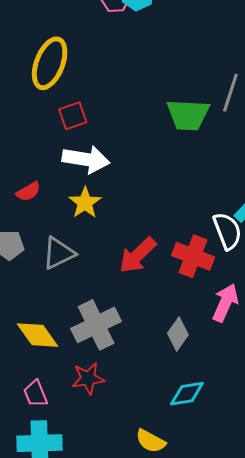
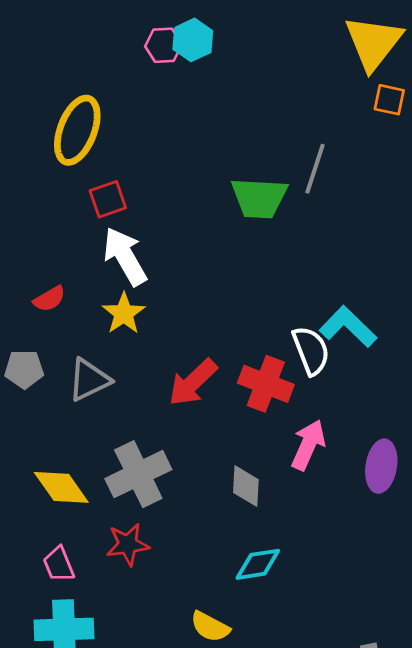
white arrow: (86, 159) -> (125, 256), turned -129
gray diamond: (178, 334) -> (246, 486), turned -32

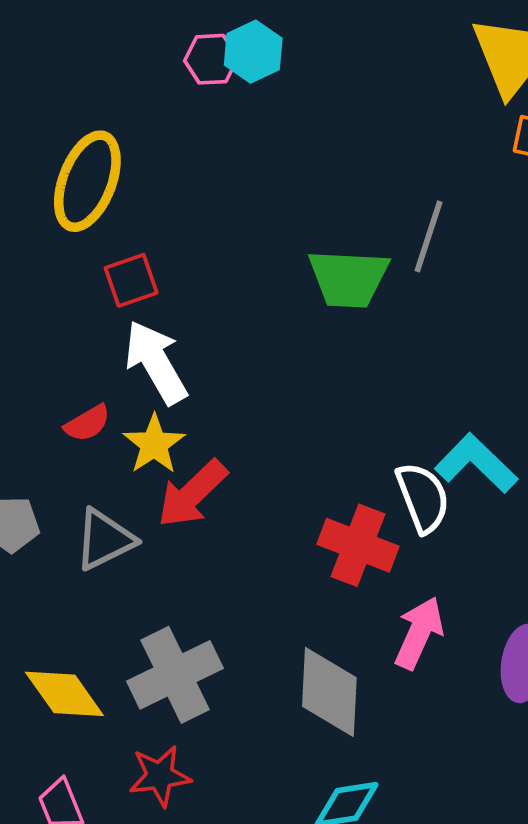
red semicircle: (49, 299) -> (87, 423), moved
red arrow: (193, 382) -> (192, 494), moved
gray diamond: (246, 486) -> (329, 692), size x1.5

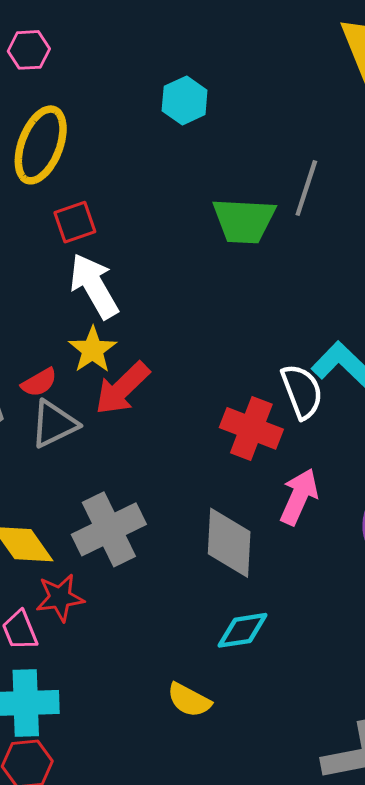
cyan hexagon: (253, 52) -> (185, 100), moved
pink hexagon: (211, 59) -> (29, 50), moved
red semicircle: (87, 423) -> (39, 382), moved
red star: (160, 776) -> (60, 598), moved

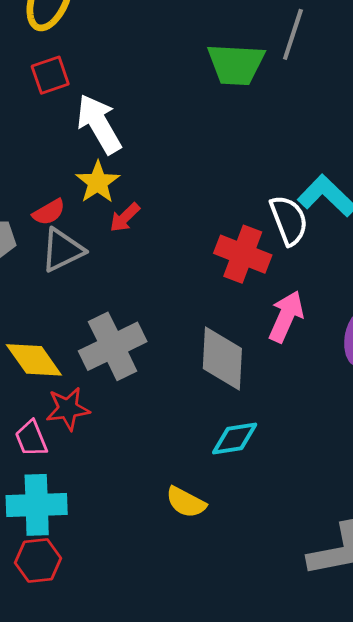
red square: (75, 222) -> (50, 75), moved
red arrow: (122, 388) -> (125, 217), size x0.6

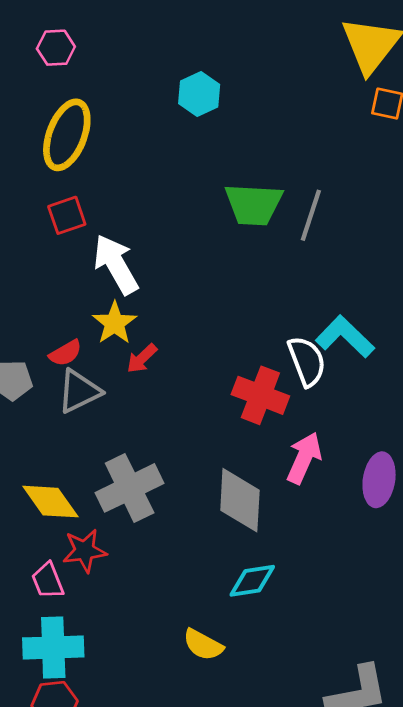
gray line: (293, 34) -> (311, 215), moved

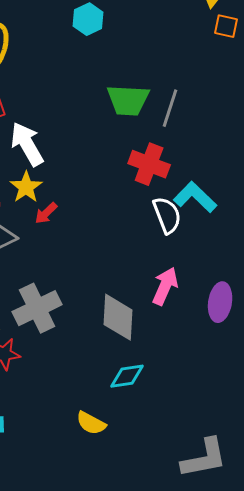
red cross: (260, 395) -> (149, 164), moved

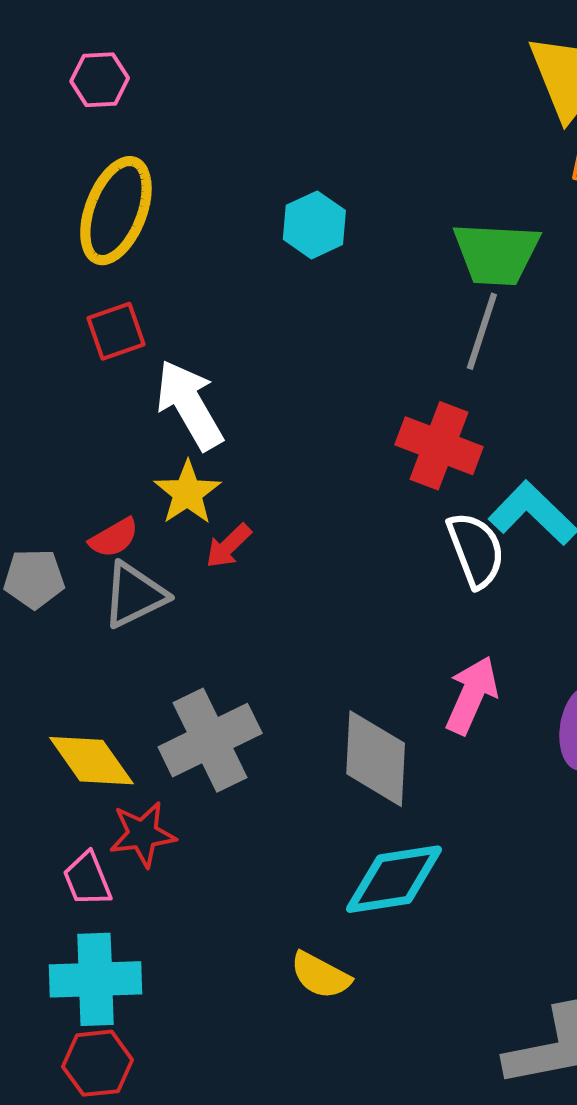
cyan hexagon: (88, 19) -> (314, 225), moved
green trapezoid: (128, 100) -> (496, 254), moved
cyan diamond: (127, 376) -> (394, 879), size x1.4

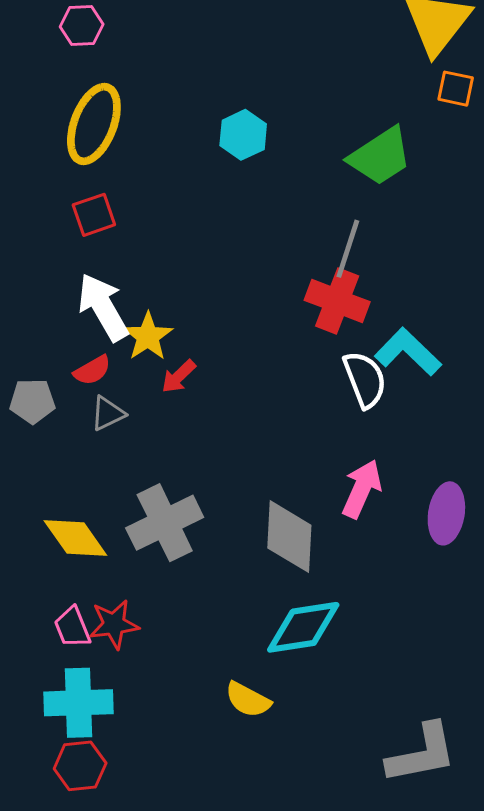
green trapezoid: (496, 254) -> (380, 156), turned -36
gray line: (482, 331) -> (348, 249), moved
white arrow: (190, 405) -> (103, 307), moved
gray triangle: (134, 595) -> (108, 413), size x0.7
red star: (143, 834) -> (114, 624), moved

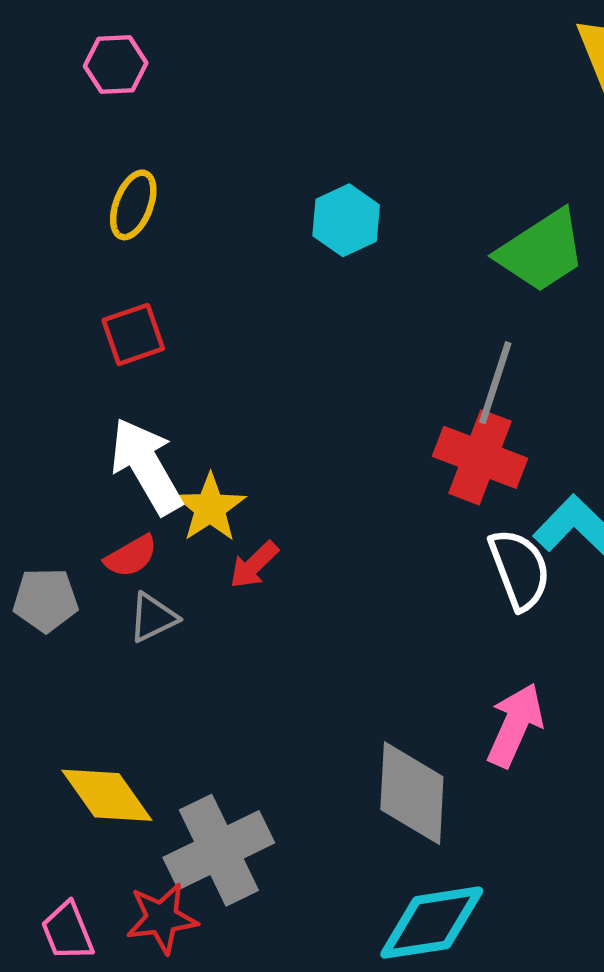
yellow ellipse: (94, 124) -> (133, 205), size x0.6
gray cross: (165, 523) -> (219, 850), moved
pink trapezoid: (72, 627) -> (67, 931), moved

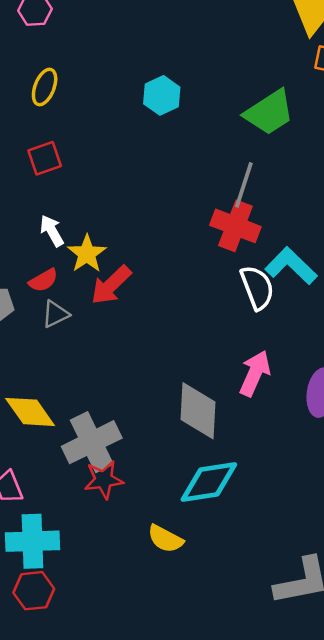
white arrow: (146, 466) -> (52, 231), size x0.6
red arrow: (254, 565) -> (111, 285), size x1.5
red star: (162, 918) -> (104, 480), moved

